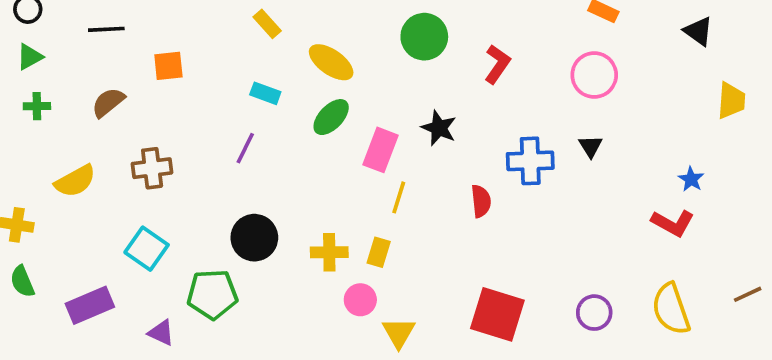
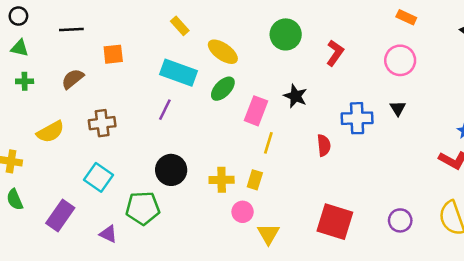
green triangle: (30, 57) -> (20, 48), turned 42
cyan rectangle: (265, 93) -> (179, 73), size x1.8
purple rectangle: (90, 305) -> (60, 216), turned -32

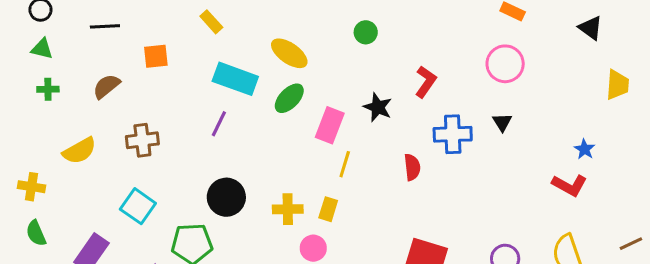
yellow rectangle: (180, 26) -> (211, 22), moved
green circle: (286, 34) -> (366, 32), size x0.6
red L-shape: (335, 53) -> (426, 82), moved

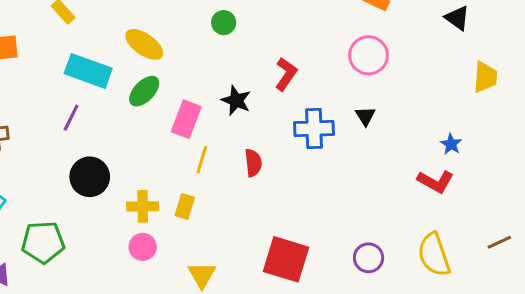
red semicircle: (412, 167) -> (253, 163), moved
black circle: (226, 197) -> (90, 177), moved
pink circle: (313, 248) -> (143, 247), moved

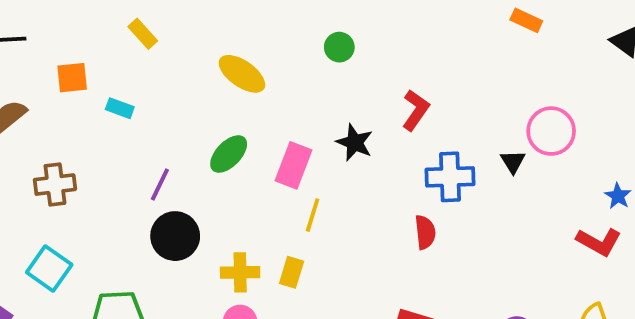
pink circle: (369, 55) -> (551, 131), moved
cyan rectangle: (88, 71) -> (120, 108), moved, size x0.5
green ellipse: (144, 91) -> (229, 154), moved
purple line: (71, 118) -> (160, 185), moved
red semicircle: (253, 163) -> (425, 232), moved

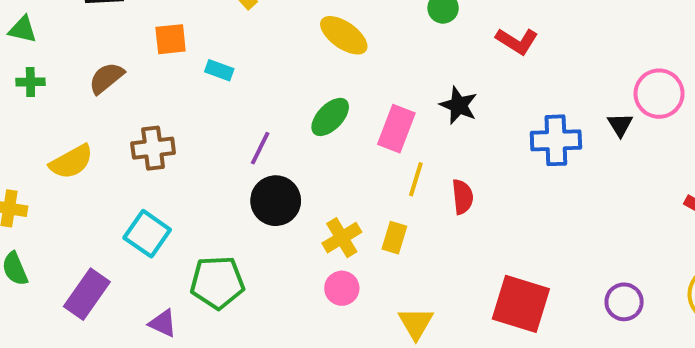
red L-shape: (416, 110) -> (517, 41), moved, turned 87
red semicircle: (425, 232) -> (462, 197), moved
yellow cross: (240, 272) -> (342, 238), turned -30

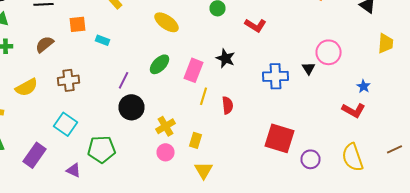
yellow rectangle: (394, 238) -> (196, 140), moved
red square: (521, 304) -> (280, 138), moved

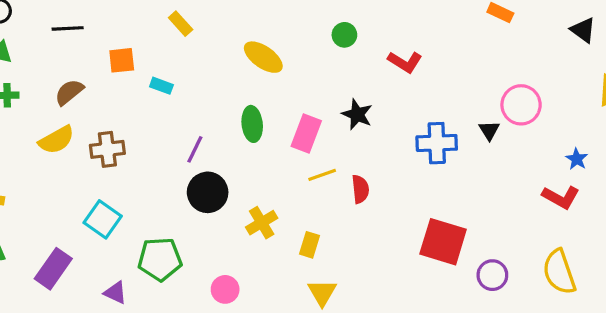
green ellipse: (160, 64) -> (252, 124), turned -50
yellow semicircle: (26, 87) -> (56, 140), moved
yellow line: (204, 96) -> (322, 175), turned 54
pink circle: (166, 152) -> (225, 289), moved

